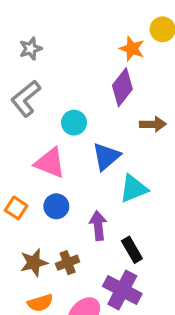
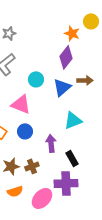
blue triangle: (106, 156) -> (62, 87), moved
purple cross: (122, 290) -> (66, 183), turned -30

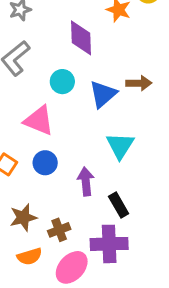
purple diamond: (66, 57) -> (81, 38), moved, turned -40
cyan triangle: (73, 120) -> (120, 146), turned -36
brown cross: (32, 166) -> (59, 230), moved

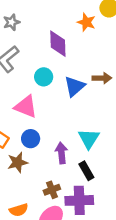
cyan triangle: (120, 146) -> (89, 139), moved
brown star: (23, 217) -> (17, 162), moved
brown cross: (59, 230) -> (52, 190), moved

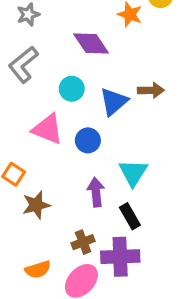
purple diamond: (58, 44) -> (91, 44), turned -32
blue circle: (31, 139) -> (88, 140), moved

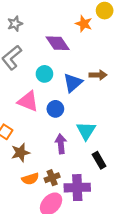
black rectangle: (130, 216) -> (99, 160), moved
orange semicircle: (38, 270) -> (30, 179), moved

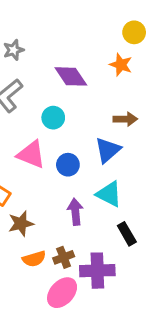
orange star: (84, 24) -> (121, 65), moved
blue triangle: (73, 83) -> (108, 150), moved
cyan triangle: (86, 131) -> (109, 194), turned -35

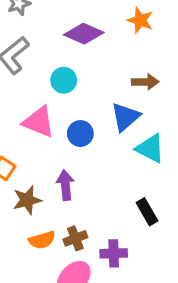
purple diamond: (71, 76) -> (84, 34), turned -32
cyan triangle: (109, 194) -> (150, 148), moved
purple arrow: (75, 212) -> (65, 185), moved
purple cross: (97, 271) -> (114, 253), size x0.7

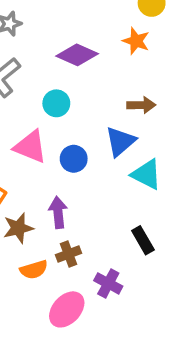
brown cross: (75, 238) -> (68, 254), moved
purple cross: (114, 253) -> (108, 283), turned 30

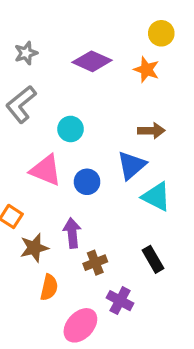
purple diamond: (77, 55) -> (92, 61), moved
brown cross: (68, 254) -> (95, 263), moved
orange semicircle: (34, 270) -> (49, 287), turned -60

